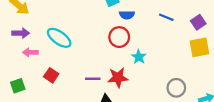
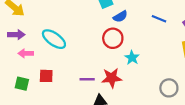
blue semicircle: (127, 15) -> (120, 16), turned -32
red square: (51, 75) -> (46, 76), turned -32
green square: (18, 86) -> (22, 84), moved, turned 32

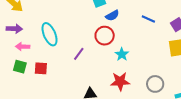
cyan ellipse: (54, 39) -> (50, 34), turned 30
red star: (112, 78) -> (120, 81), moved
purple line: (87, 79) -> (79, 54), moved, turned -56
green square: (22, 84) -> (20, 67), moved

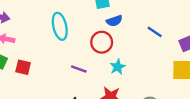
cyan ellipse: (50, 34) -> (60, 26), moved
purple line: (79, 54) -> (79, 69), moved, turned 64

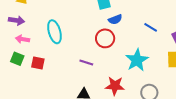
cyan ellipse: (60, 26) -> (55, 32), moved
cyan star: (118, 67) -> (137, 60), moved, size x1.6

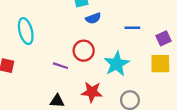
blue line: (151, 27) -> (132, 28), turned -32
red circle: (105, 38) -> (84, 51), moved

